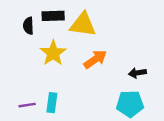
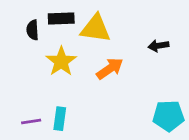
black arrow: (137, 73) -> (158, 46), moved
cyan pentagon: (130, 104) -> (168, 116), moved

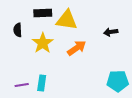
black semicircle: (33, 30) -> (18, 30), moved

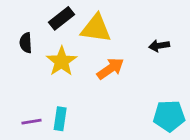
black rectangle: (43, 13) -> (62, 18), turned -36

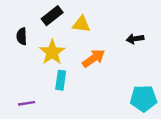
yellow triangle: (96, 28) -> (81, 24), size x0.7
cyan rectangle: (60, 119) -> (61, 80), moved

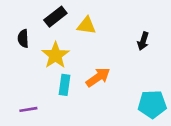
black arrow: (135, 39) -> (143, 41), turned -63
orange arrow: (94, 58) -> (98, 77), moved

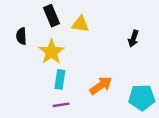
black rectangle: (55, 17) -> (51, 16), turned -75
orange arrow: (98, 77) -> (101, 85), moved
purple line: (28, 109) -> (61, 105), moved

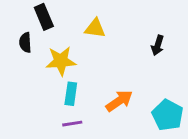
black rectangle: (51, 16) -> (44, 17), moved
yellow star: (51, 52) -> (61, 61), turned 30
cyan pentagon: (142, 98) -> (168, 115), turned 30

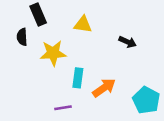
black arrow: (158, 45) -> (128, 42), moved, turned -84
cyan rectangle: (71, 94) -> (78, 78), moved

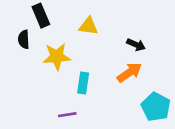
orange arrow: (104, 88) -> (129, 72), moved

